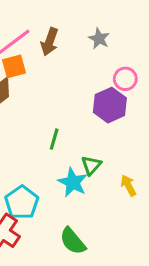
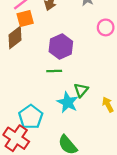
purple hexagon: (110, 105) -> (61, 46), moved
green line: (54, 139) -> (54, 71), turned 72

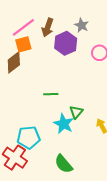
purple hexagon: (61, 46) -> (66, 43), moved
cyan pentagon: (31, 117) -> (29, 137), turned 30

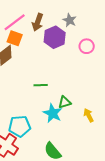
orange square: (23, 44) -> (15, 38), turned 35
green triangle: (76, 112) -> (65, 102), turned 32

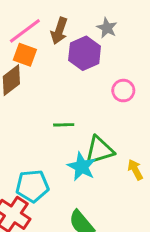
pink circle: (87, 46) -> (123, 91), moved
green triangle: (65, 102) -> (99, 150), size x1.5

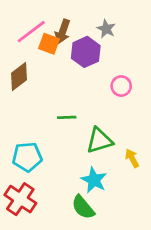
orange square: (25, 55) -> (49, 44), moved
cyan star: (82, 167) -> (94, 180), moved
cyan pentagon: (32, 186) -> (27, 157), moved

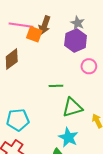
pink line: (31, 32) -> (21, 25), turned 45
purple hexagon: (86, 52) -> (76, 41), moved
green line: (67, 117) -> (56, 86), moved

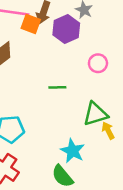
purple hexagon: (76, 41) -> (66, 29), moved
green triangle: (72, 107) -> (95, 114), moved

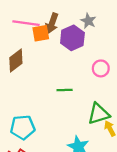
orange square: (31, 24) -> (41, 33), turned -30

